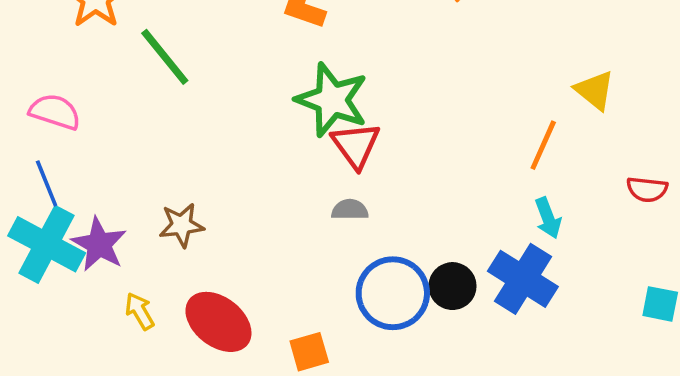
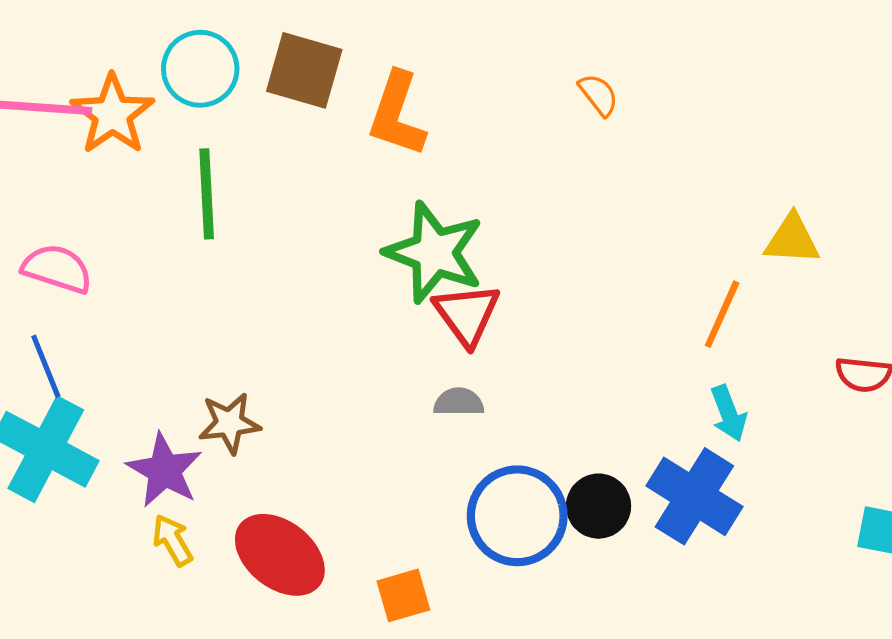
green line: (165, 57) -> (207, 194), turned 36
yellow triangle: (595, 90) -> (792, 239), turned -36
purple star: (99, 244) -> (164, 470), moved

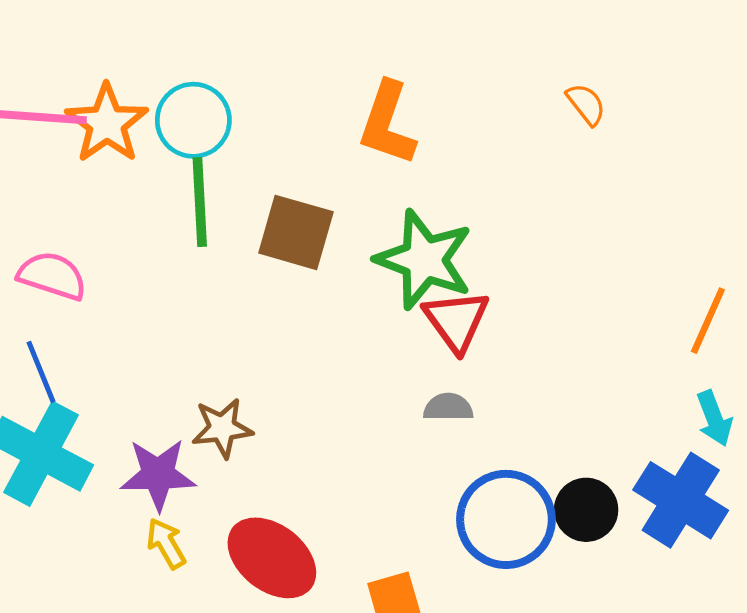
cyan circle: (200, 69) -> (193, 120), moved
brown square: (304, 70) -> (296, 232), moved
purple star: (164, 470) -> (158, 475), turned -30

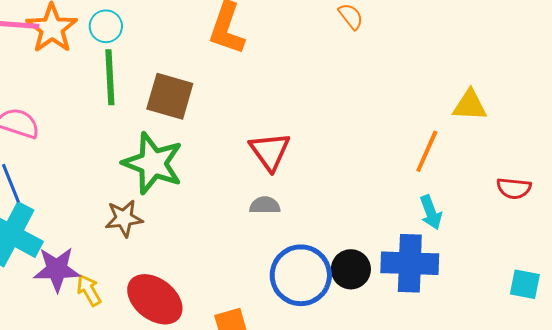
cyan circle: (193, 120) -> (106, 26), size x0.7
green star: (424, 260) -> (153, 163), moved
purple star: (158, 475) -> (57, 269), moved
blue cross: (681, 500) -> (410, 263), turned -30

